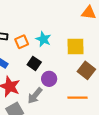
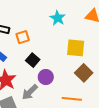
cyan star: (43, 39) -> (58, 18), moved

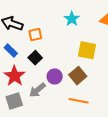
black square: (33, 60) -> (35, 58), moved
brown square: (84, 73) -> (78, 76), moved

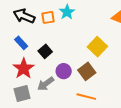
cyan star: (72, 19) -> (67, 12), moved
orange square: (35, 35) -> (48, 17), moved
yellow square: (87, 50) -> (97, 47), turned 30

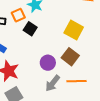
black square: (45, 51) -> (30, 29), moved
gray arrow: (46, 84) -> (53, 83), moved

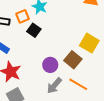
yellow square: (74, 30) -> (89, 43), moved
orange line: (76, 81) -> (78, 84), turned 30

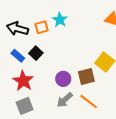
black square: (34, 30) -> (36, 53), moved
brown square: (73, 60) -> (86, 76), turned 30

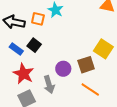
orange square: (42, 27) -> (38, 19), turned 32
gray arrow: (65, 100) -> (49, 84), moved, turned -60

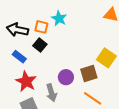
black square: (34, 45) -> (40, 45), moved

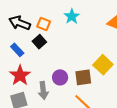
cyan star: (59, 18) -> (72, 16), moved

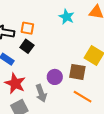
cyan star: (72, 16) -> (67, 17), moved
brown square: (83, 77) -> (77, 72), turned 30

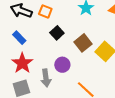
black square: (27, 46) -> (57, 33), moved
brown square: (77, 72) -> (83, 43), moved, turned 30

